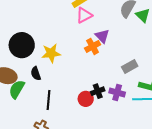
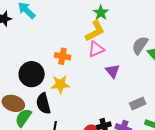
orange cross: (93, 46) -> (62, 56), moved, turned 35
black semicircle: (36, 73) -> (43, 103), size x1.5

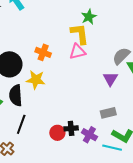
yellow L-shape: (95, 31) -> (80, 34), turned -80
purple triangle: (113, 71) -> (110, 79), moved

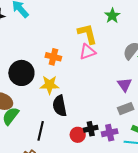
green star: (89, 17) -> (112, 16), moved
purple triangle: (110, 79) -> (125, 85), moved
black semicircle: (16, 95) -> (60, 106), moved
purple cross: (89, 135) -> (110, 133), turned -35

